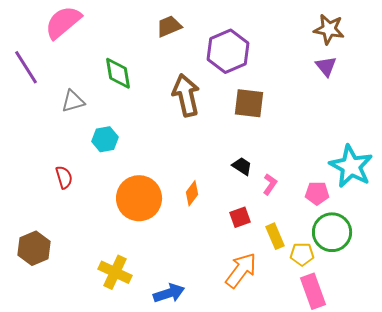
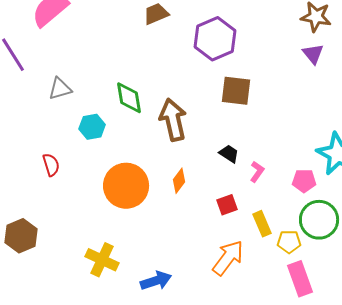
green diamond: (118, 73) -> (129, 98), moved
brown arrow: (186, 95) -> (173, 120), moved

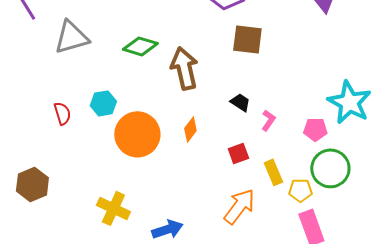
gray triangle: (60, 89) -> (71, 37), size x1.5
green diamond: (129, 98) -> (140, 46), turned -64
cyan hexagon: (92, 127) -> (103, 103), moved

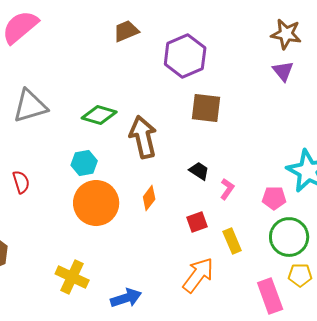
cyan hexagon: (103, 103) -> (84, 163), moved
yellow pentagon: (300, 190) -> (300, 275), moved

